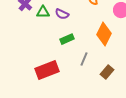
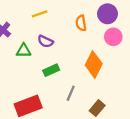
green triangle: (43, 12) -> (24, 51), moved

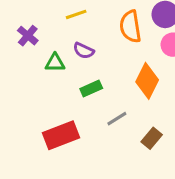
orange semicircle: (81, 23) -> (130, 27), size x1.5
gray line: (71, 93) -> (117, 119), turned 35

